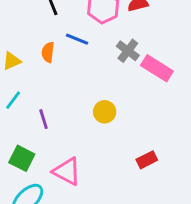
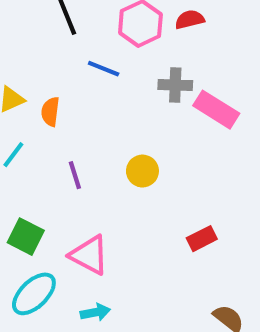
gray cross: (128, 51) -> (175, 85), turned -35
orange semicircle: (48, 52) -> (50, 112), moved
purple line: (44, 119) -> (75, 175), moved

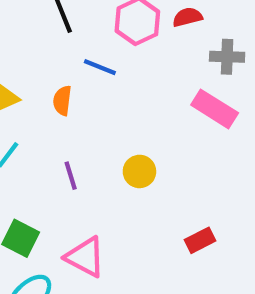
gray cross: (175, 85) -> (227, 57), moved
orange semicircle: (50, 112) -> (62, 101), moved

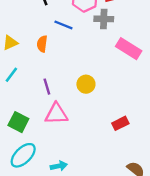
gray cross: (227, 57) -> (104, 19), moved
pink triangle: (85, 257) -> (56, 114), moved, turned -30

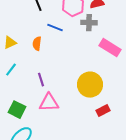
yellow circle: (86, 84) -> (90, 85), moved, size x1.6

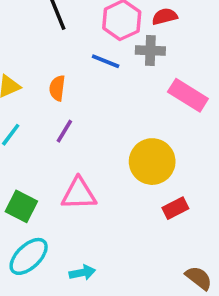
blue line: (55, 28) -> (106, 61), moved
purple line: (41, 80) -> (64, 131), moved, turned 48

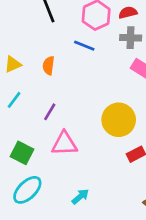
gray cross: (150, 51) -> (131, 38), moved
purple line: (64, 131) -> (50, 112), moved
cyan arrow: (82, 273) -> (80, 197), moved, turned -30

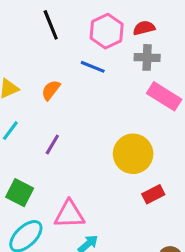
orange semicircle: (49, 66) -> (51, 90), turned 30
pink triangle: (64, 144) -> (69, 214), moved

